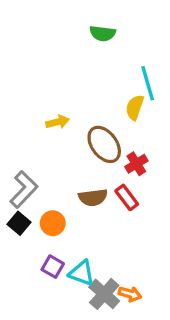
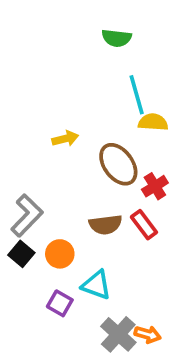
cyan line: (148, 83) -> (137, 95), moved
yellow semicircle: (135, 107) -> (153, 122), turned 75
cyan triangle: (82, 273) -> (96, 285), moved

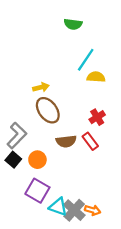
cyan line: (137, 95) -> (86, 60), turned 50
brown ellipse: (118, 164) -> (48, 110), moved
cyan triangle: (96, 285) -> (58, 207), moved
purple square: (60, 303) -> (37, 191), size x1.5

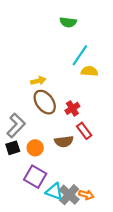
red cross: (97, 117) -> (72, 108), moved
brown semicircle: (66, 141) -> (64, 141), moved
black square: (13, 160) -> (13, 148), turned 32

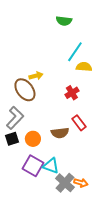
brown ellipse: (45, 102) -> (25, 90), moved
red cross: (72, 108) -> (72, 93), moved
cyan triangle: (54, 192) -> (51, 166), moved

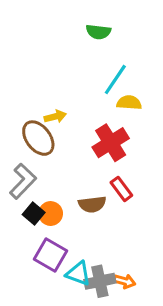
red cross: (72, 93) -> (111, 143), size x1.6
black square: (12, 139) -> (34, 214), moved, turned -32
cyan triangle: (51, 166) -> (78, 274), moved
gray cross: (65, 183) -> (100, 281), turned 36

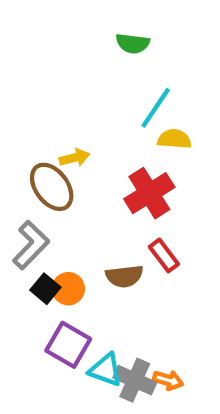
gray cross: (100, 281) -> (135, 380), turned 36

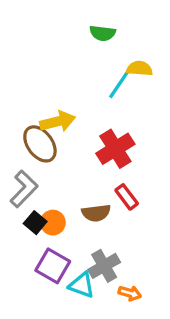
yellow semicircle: (174, 139) -> (139, 69), moved
yellow arrow: (75, 158) -> (58, 121), size x1.5
gray cross: (135, 380) -> (104, 266), moved, turned 36

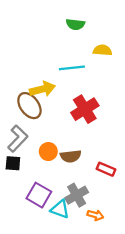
cyan line: (120, 83) -> (72, 68), moved, turned 50
red rectangle: (127, 197) -> (106, 169), moved, turned -30
black square: (35, 223) -> (13, 163), moved, turned -35
orange circle: (53, 223) -> (48, 152), moved

